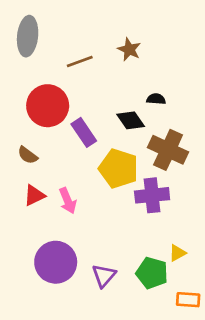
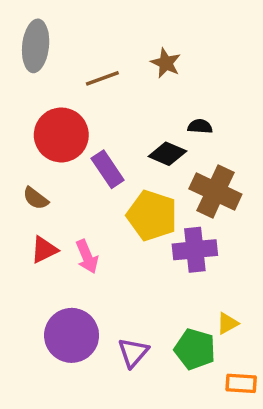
black diamond: (131, 120) -> (167, 154), turned -32

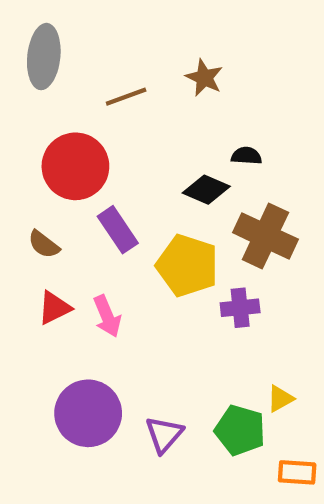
purple rectangle: (108, 169) -> (118, 230), moved
purple cross: (195, 250) -> (240, 308), size x0.7

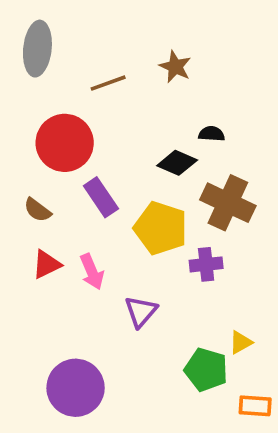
purple circle: (88, 413) -> (76, 388), moved
purple triangle: (164, 434) -> (141, 312), moved

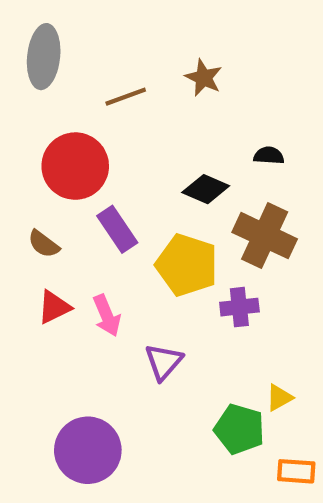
black semicircle: (212, 134) -> (269, 156), moved

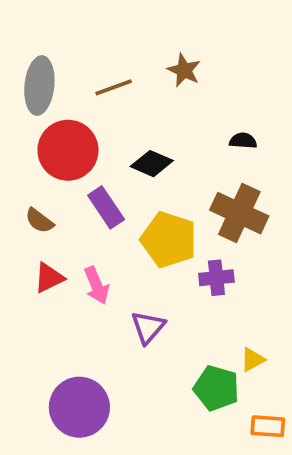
gray ellipse: (44, 57) -> (39, 86), moved
black diamond: (206, 189) -> (152, 164), moved

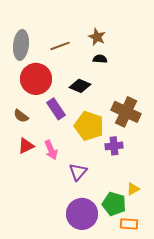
black semicircle: (243, 141) -> (100, 59), moved
purple circle: (79, 407) -> (82, 214), moved
orange rectangle: (268, 426) -> (129, 224), moved

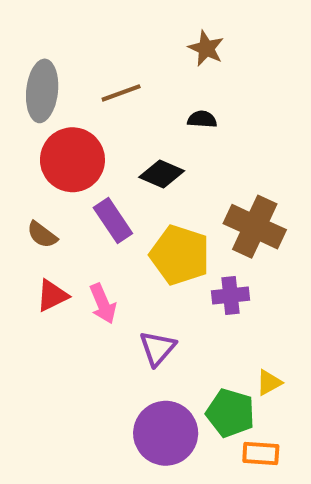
brown star: (97, 37) -> (206, 48), moved

